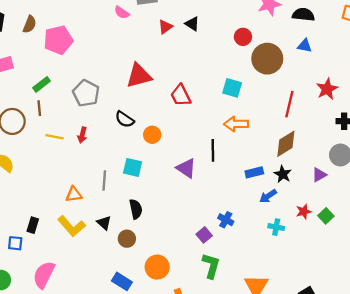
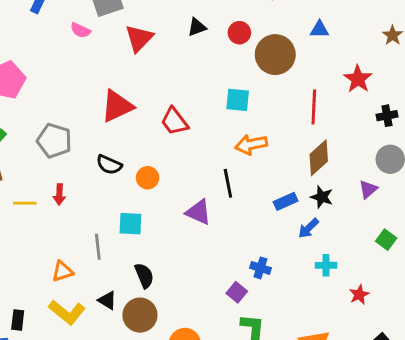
black triangle: (192, 24) -> (197, 27), moved, turned -42
red triangle: (165, 27) -> (139, 38), size x1.5
red star: (304, 212) -> (359, 295), moved
brown circle: (127, 239) -> (140, 315), size x1.5

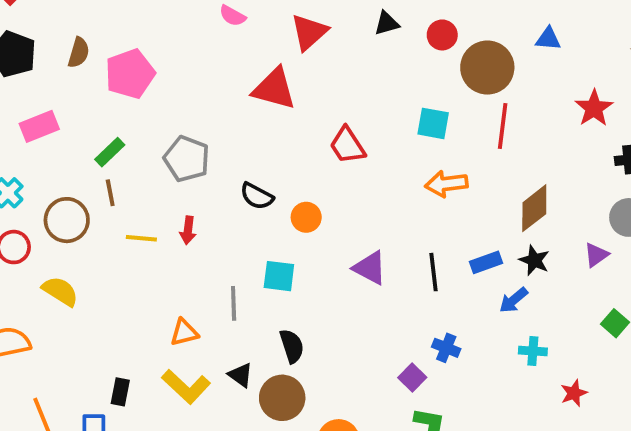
red triangle: (117, 106) -> (274, 89), moved, turned 36
red line: (314, 107) -> (503, 126), moved
black line: (228, 183) -> (433, 272), moved

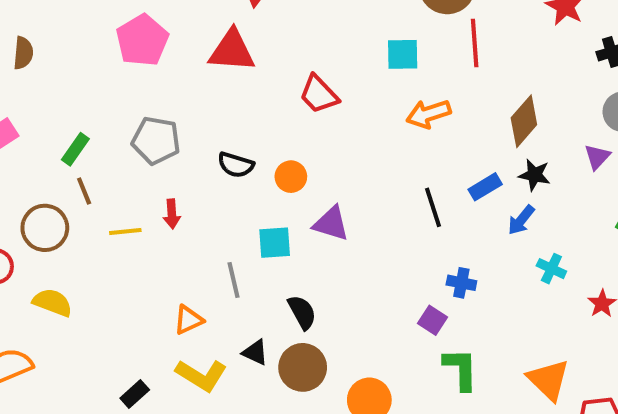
pink pentagon: (130, 74) -> (142, 40), moved
purple triangle: (370, 268) -> (331, 224), moved
cyan cross: (533, 351) -> (551, 269), turned 32
black rectangle: (120, 392) -> (135, 394), turned 48

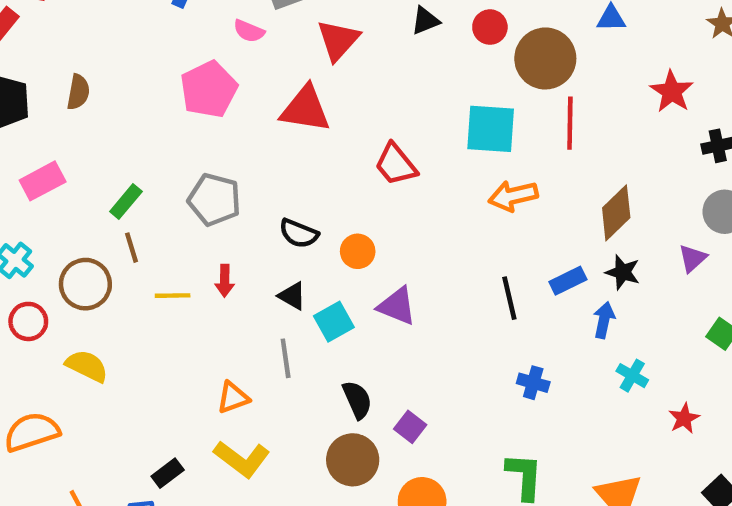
cyan square: (403, 54) -> (491, 129), size x1.4
blue arrow: (521, 220) -> (604, 320), turned 148
cyan square: (275, 243) -> (334, 322), turned -30
purple square: (432, 320) -> (410, 427), moved
black triangle: (255, 352) -> (292, 296), moved

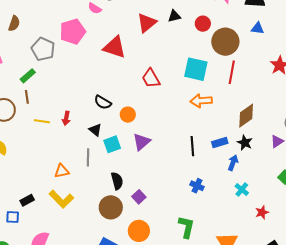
red triangle: (338, 40) -> (147, 23), moved
gray pentagon: (214, 200) -> (43, 49), moved
purple triangle: (397, 306) -> (141, 142), turned 48

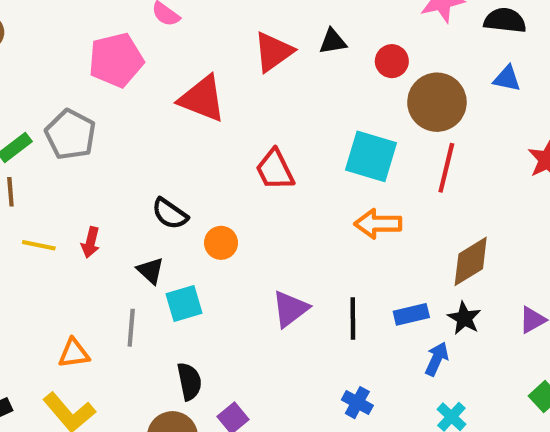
gray pentagon: (43, 49) -> (70, 134), moved
purple triangle: (141, 142) -> (290, 309), moved

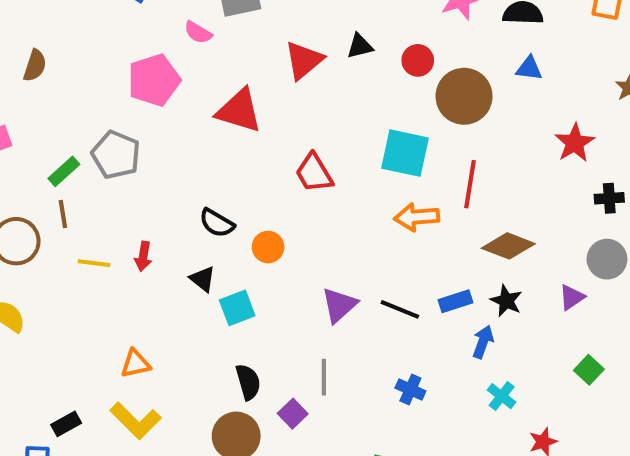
red line: (446, 168) -> (470, 184), moved
brown diamond: (471, 261) -> (508, 246), turned 57
black line: (353, 318) -> (400, 309), turned -63
gray line: (131, 328) -> (324, 377), moved

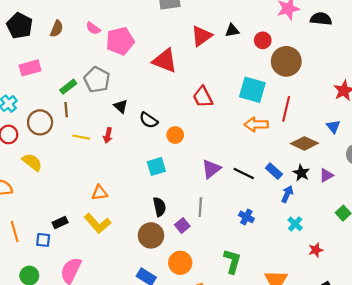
pink semicircle: (198, 32) -> (93, 28), moved
blue triangle: (529, 68) -> (333, 127), moved, turned 40
black triangle: (203, 279) -> (121, 106), moved
purple triangle: (572, 297) -> (326, 175), moved
blue rectangle: (455, 301) -> (274, 171), turned 56

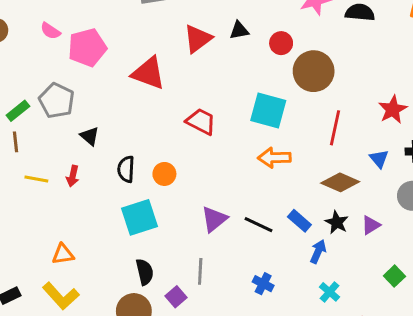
red trapezoid: (203, 97) -> (201, 122), turned 145
red line: (286, 109) -> (335, 128), moved
black semicircle: (149, 120) -> (126, 169), moved, turned 60
cyan square: (156, 167) -> (140, 217), size x1.4

